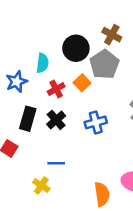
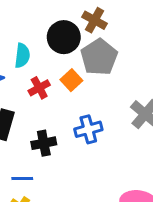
brown cross: (112, 35) -> (94, 20), moved
black cross: (56, 120) -> (44, 143), moved, turned 30
blue line: (56, 163) -> (22, 179), moved

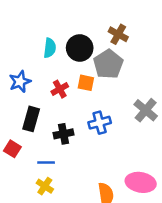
brown cross: (94, 20) -> (118, 34), moved
cyan semicircle: (22, 56) -> (50, 48), moved
orange square: (71, 80) -> (86, 83), turned -35

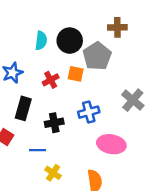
brown cross: (118, 34) -> (117, 27), moved, turned -30
pink ellipse: (141, 182) -> (111, 144), moved
yellow cross: (45, 186) -> (53, 173), moved

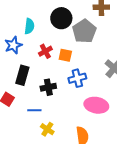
cyan semicircle: (41, 41) -> (29, 26), moved
orange square: (76, 74) -> (65, 55), moved

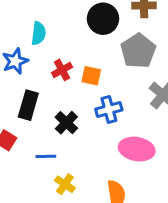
black circle: (61, 18) -> (103, 19), moved
gray pentagon: (84, 31) -> (138, 51), moved
black cross: (48, 87) -> (66, 123), turned -35

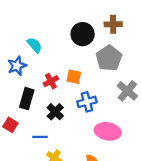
cyan semicircle: (39, 33) -> (34, 45), turned -49
red cross: (62, 70) -> (51, 81), moved

